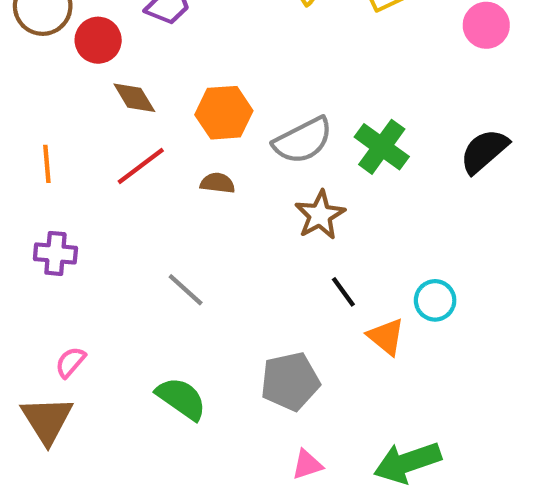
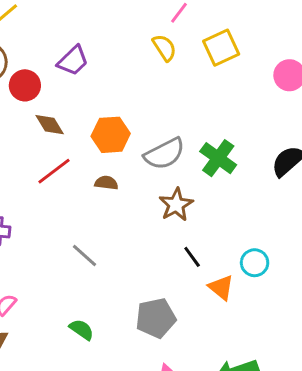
green semicircle: (181, 398) -> (82, 330), size x0.7

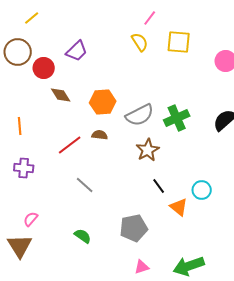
yellow square: (221, 48) -> (179, 42), turned 30
green cross: (218, 158) -> (177, 118), turned 30
red line: (54, 171) -> (70, 145), moved

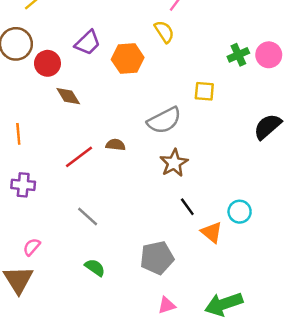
yellow square: (179, 42) -> (204, 91), moved, size x0.7
orange hexagon: (103, 102) -> (128, 58), moved
green cross: (177, 118) -> (238, 55), moved, size x0.7
gray line: (85, 185) -> (88, 216), moved

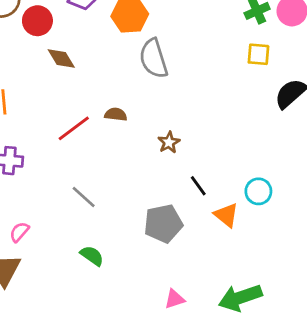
yellow square: (204, 91) -> (258, 54), moved
gray semicircle: (164, 120) -> (154, 58), moved, turned 100
brown star: (174, 163) -> (169, 142), moved, size x0.7
gray pentagon: (157, 258) -> (163, 224), moved

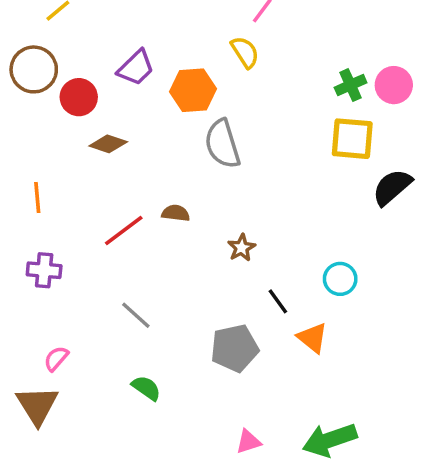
yellow square: (258, 54) -> (352, 139), size x1.5
brown diamond: (61, 58) -> (108, 144), turned -40
cyan circle: (258, 191) -> (340, 279), moved

